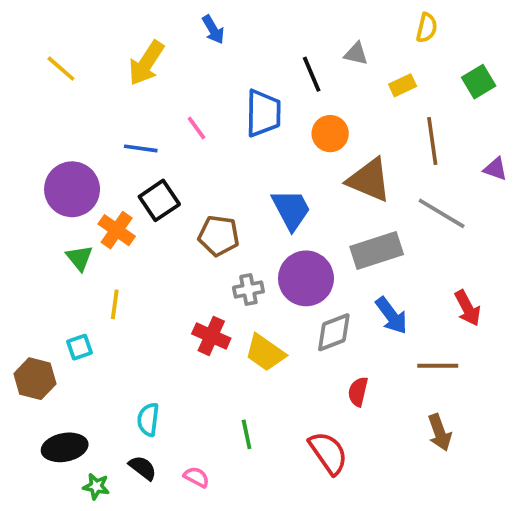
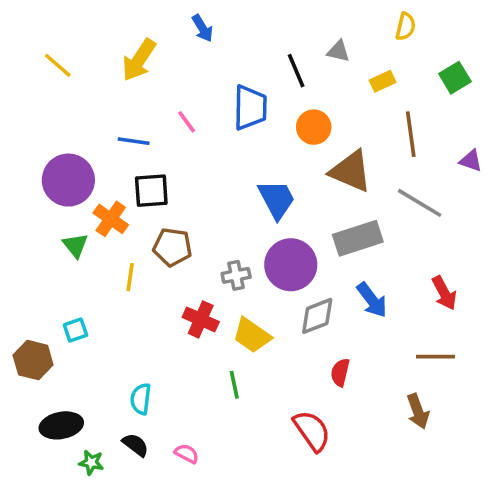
black square: (159, 200) -> (151, 191), turned 30
brown pentagon: (219, 236) -> (172, 247), moved
yellow line: (115, 304) -> (130, 277), moved
brown line: (438, 366) -> (435, 357), moved
green line: (247, 434) -> (234, 385), moved

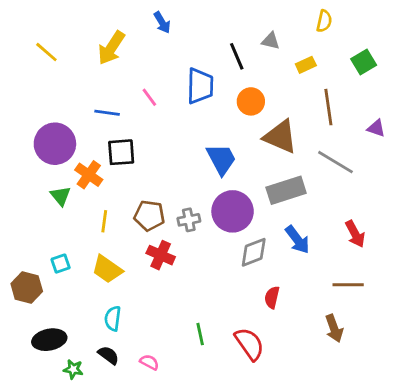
brown pentagon: (172, 247) -> (149, 216), moved
yellow trapezoid: (252, 335) -> (107, 269), moved
green line: (234, 385) -> (200, 334), moved

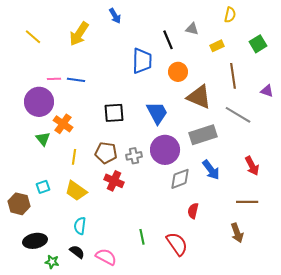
pink line: (149, 97) -> (54, 79), moved, turned -56
black square: (121, 152) -> (114, 113), moved
pink semicircle: (149, 362) -> (106, 257), size x1.5

